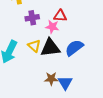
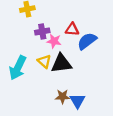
pink star: (52, 27) -> (54, 41), moved
blue semicircle: (74, 48) -> (87, 41), moved

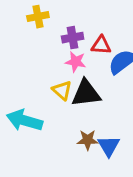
purple cross: (42, 31) -> (73, 38), moved
cyan arrow: (18, 68) -> (24, 120), moved, turned 80

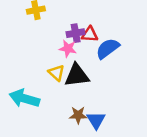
purple cross: (73, 38) -> (76, 33), moved

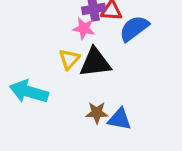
yellow triangle: (56, 73) -> (69, 59), turned 30
blue triangle: (96, 120) -> (119, 119), turned -48

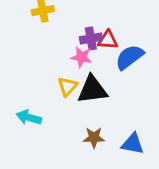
cyan arrow: (29, 92) -> (29, 117), size x0.7
blue triangle: (119, 119) -> (133, 144), moved

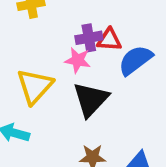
yellow triangle: (68, 86) -> (35, 86), moved, size x1.5
black triangle: (92, 90) -> (91, 99), turned -40

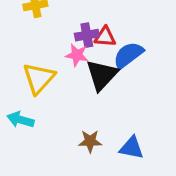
black triangle: (91, 99) -> (102, 75), moved

